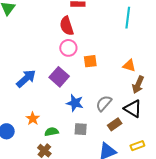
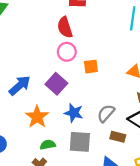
orange star: (33, 119) -> (37, 117), moved, size x1.5
brown rectangle: (115, 124) -> (118, 137), turned 48
gray square: (81, 129) -> (80, 142), size x1.5

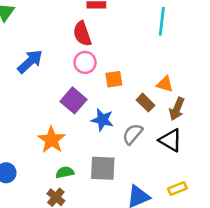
blue arrow: (20, 86) -> (30, 61), moved
blue star: (74, 113) -> (102, 120), moved
brown rectangle: (118, 137) -> (145, 103), moved, turned 32

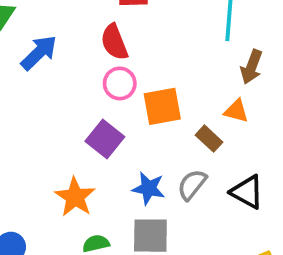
blue arrow: (30, 61) -> (39, 53), moved
orange square: (114, 79) -> (162, 106), size x1.5
brown arrow: (177, 109) -> (252, 67), moved
blue star: (102, 120) -> (149, 188), moved

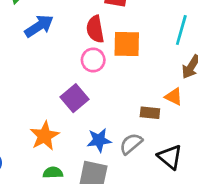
orange square: (162, 106) -> (127, 44), moved
brown rectangle: (209, 139) -> (150, 113), turned -48
blue star: (149, 188) -> (99, 140), turned -30

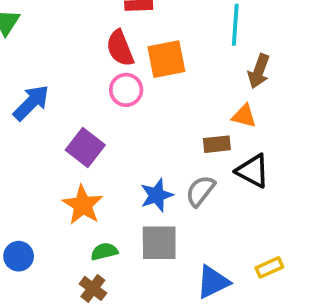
blue arrow: (39, 26) -> (31, 103), moved
purple square: (74, 98) -> (85, 148), moved
black triangle: (170, 157) -> (253, 171), moved

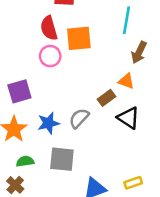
brown rectangle: (217, 144) -> (107, 98), turned -36
purple square: (85, 148) -> (19, 91), turned 30
gray semicircle: (200, 191) -> (79, 118), moved
blue star: (157, 195) -> (48, 123), moved

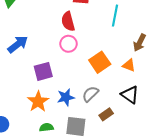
cyan line: (127, 20) -> (115, 16), moved
orange square: (79, 38) -> (100, 62), moved, turned -30
brown rectangle: (107, 98) -> (106, 114), moved

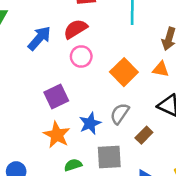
red semicircle: (68, 21) -> (75, 29), turned 84
blue arrow: (18, 44) -> (39, 38), moved

